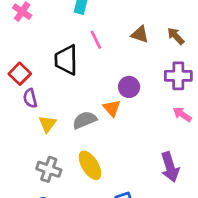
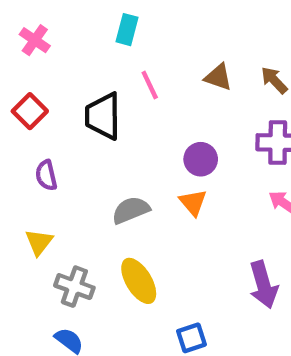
red square: (20, 74) -> (30, 111), moved
orange triangle: (112, 108) -> (193, 202), moved
yellow triangle: (47, 124) -> (39, 242), moved

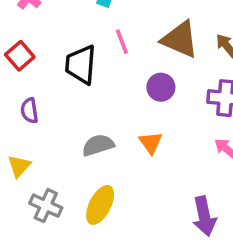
brown triangle: (218, 77) -> (180, 39), size x1.6
purple circle: (201, 159) -> (161, 87), moved
yellow ellipse: (139, 281) -> (100, 205), turned 54

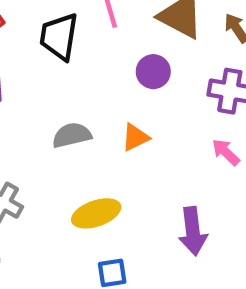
orange triangle: (151, 143) -> (135, 137), turned 35
yellow ellipse: (100, 205) -> (96, 213), moved, turned 39

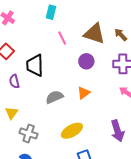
black trapezoid: (59, 37) -> (35, 65), moved

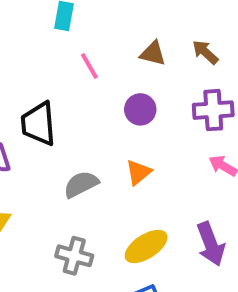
brown triangle: (94, 34) -> (153, 53), size x0.6
yellow ellipse: (72, 131) -> (146, 246), moved
gray cross: (29, 133) -> (74, 256), moved

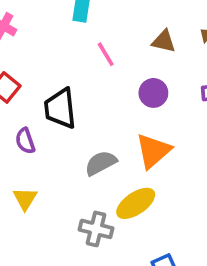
orange triangle: (139, 172) -> (153, 151), size x1.5
yellow ellipse: (146, 246) -> (136, 203), moved

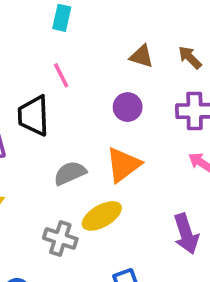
pink line: (106, 54) -> (61, 75), moved

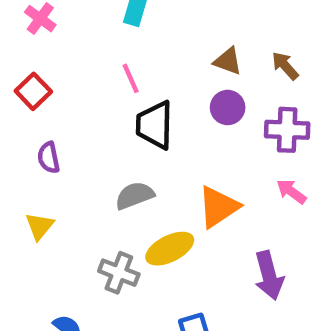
purple circle: (128, 107) -> (228, 107), moved
black trapezoid: (34, 116) -> (155, 125), moved
orange triangle: (123, 165) -> (218, 207), moved

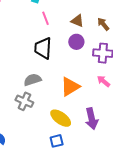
pink line: (131, 78) -> (45, 18), moved
yellow ellipse: (170, 249) -> (61, 118), moved, turned 60
gray cross: (119, 273) -> (24, 101), moved

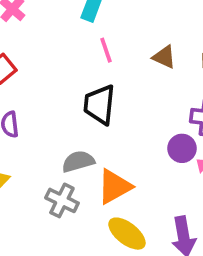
purple circle: (76, 42) -> (182, 148), moved
orange triangle: (70, 87) -> (114, 187), moved

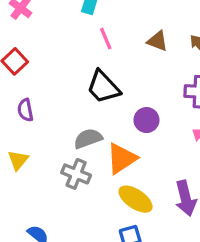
black trapezoid: (100, 105) -> (103, 87), turned -45
purple circle: (182, 148) -> (146, 120), moved

